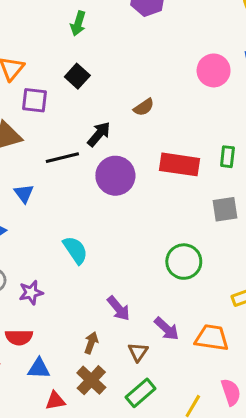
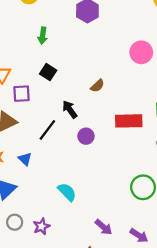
black arrow: (99, 134) -> (70, 109), turned -66
black line: (62, 158) -> (47, 130), turned -30
purple circle: (115, 176) -> (86, 136), size x0.6

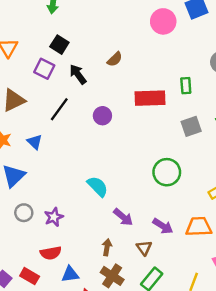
purple square: (21, 94) -> (44, 69), moved, turned 30
black arrow: (70, 109) -> (78, 74), moved
cyan semicircle: (67, 192) -> (98, 186), moved

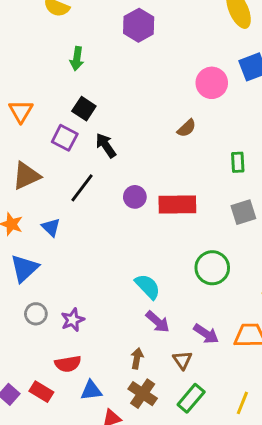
brown semicircle: (115, 59) -> (187, 128), moved
red rectangle: (150, 98) -> (177, 204), moved
cyan semicircle: (98, 186) -> (148, 287), moved

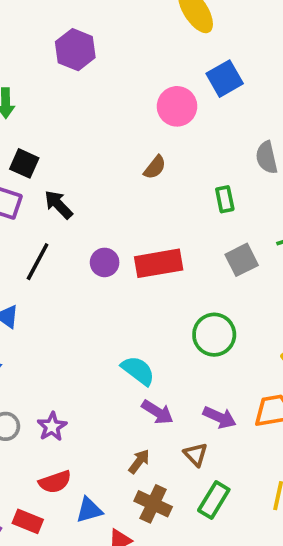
brown arrow: (137, 358) -> (139, 461), turned 36

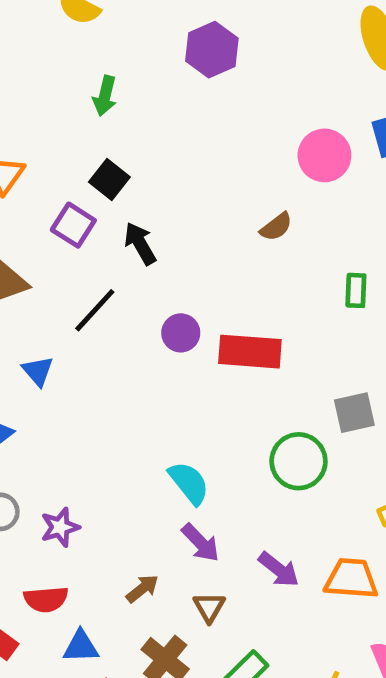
gray square: (242, 260) -> (354, 413), moved
brown triangle: (196, 455) -> (209, 607), moved
brown arrow: (139, 461) -> (142, 589), moved

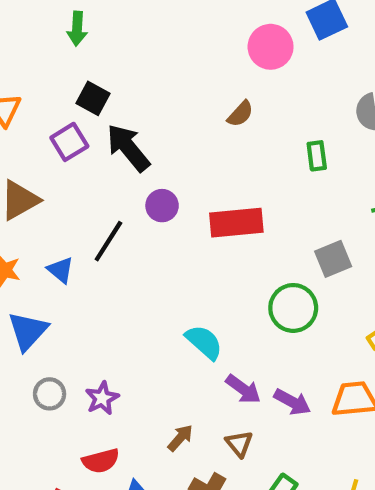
purple square: (73, 225) -> (69, 142), turned 36
black arrow: (140, 244) -> (128, 148), size x1.4
black line: (95, 310) -> (108, 241), moved
purple circle: (181, 333) -> (162, 206), moved
purple arrow: (200, 543) -> (243, 389), moved

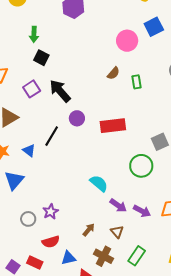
black square: (93, 98) -> (41, 58), moved
green rectangle: (317, 156) -> (136, 82), moved
gray circle: (50, 394) -> (28, 219), moved

